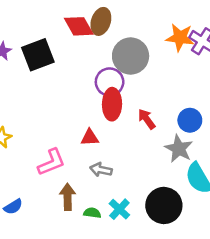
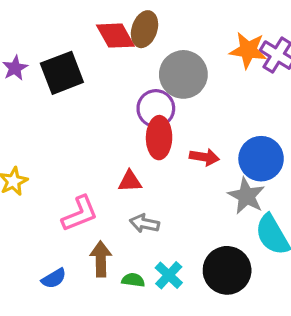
red arrow: (147, 119) -> (204, 157), turned 135
blue circle: (190, 120) -> (261, 159), size x1.4
blue semicircle: (13, 207) -> (54, 278), moved

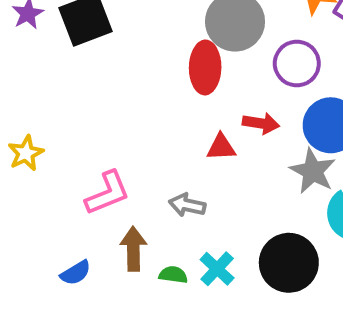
purple circle: (156, 108) -> (297, 63), moved
red ellipse: (159, 138) -> (205, 67), moved
red triangle: (130, 181) -> (221, 147), moved

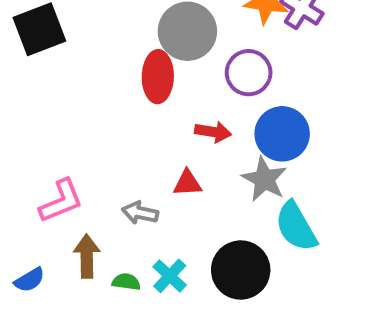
red triangle: (221, 147) -> (187, 183), moved

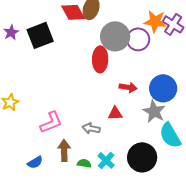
purple circle: (249, 73) -> (138, 39), moved

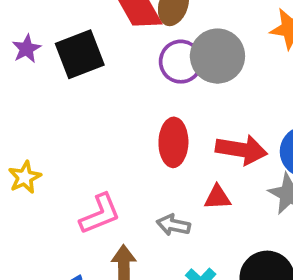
purple circle: (138, 39) -> (181, 62), moved
red ellipse: (100, 59) -> (173, 142), moved
red arrow: (128, 87) -> (241, 150), size x1.5

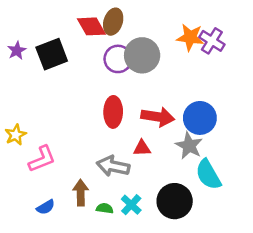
pink L-shape: (100, 214) -> (42, 159), moved
gray arrow: (173, 225) -> (113, 166), size x1.5

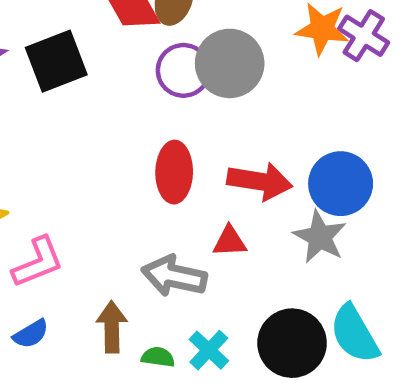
cyan semicircle: (208, 175) -> (354, 334), moved
blue semicircle: (46, 207) -> (31, 334), moved

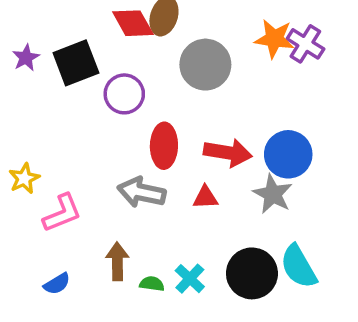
purple circle: (183, 70) -> (124, 94), moved
gray arrow: (174, 276) -> (142, 192), moved
blue semicircle: (31, 334) -> (57, 284), moved

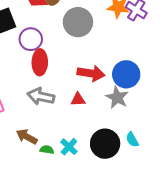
red ellipse: (164, 146) -> (40, 62), moved
brown arrow: (117, 261) -> (27, 137), turned -60
cyan semicircle: (299, 267) -> (132, 140), size x0.6

